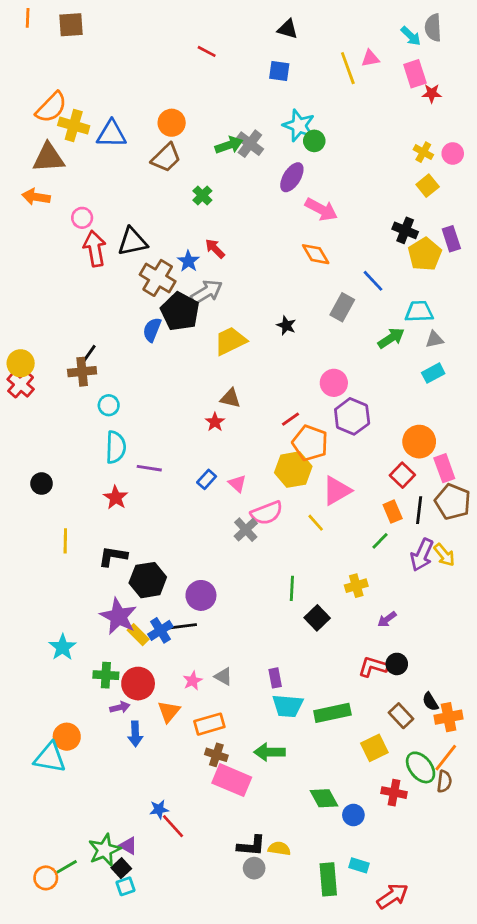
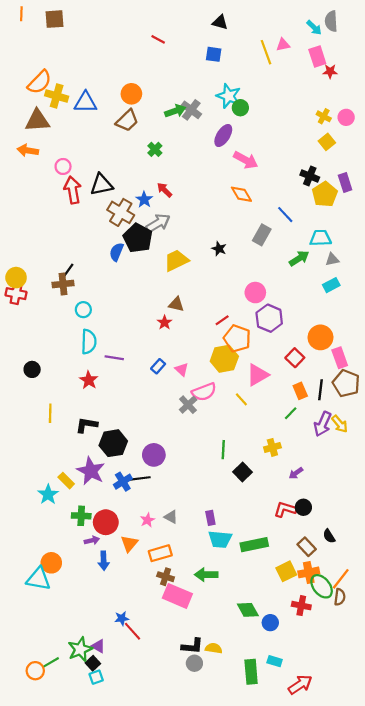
red cross: (21, 384) -> (16, 294), turned -30
red square: (402, 475) -> (295, 358), moved
yellow rectangle: (138, 635) -> (66, 481), moved
orange cross: (449, 717) -> (309, 572), moved

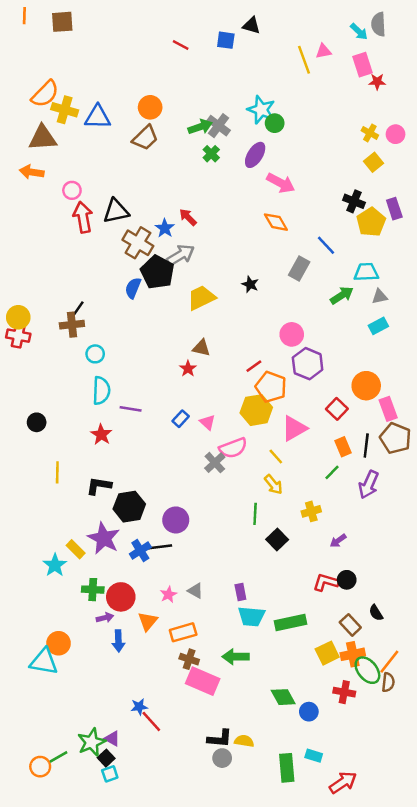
blue square: (214, 54) -> (226, 40), moved
green cross: (155, 149) -> (211, 154), moved
yellow arrow: (340, 424) -> (273, 485), moved

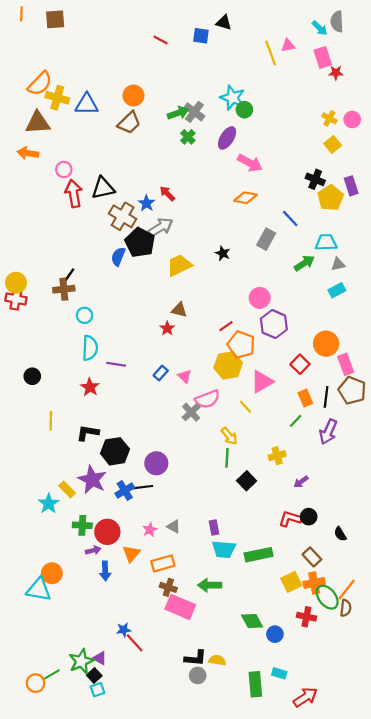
orange diamond: (276, 222) -> (246, 198), turned -50
yellow arrow: (273, 485) -> (229, 436), moved
black semicircle: (376, 613) -> (340, 534), moved

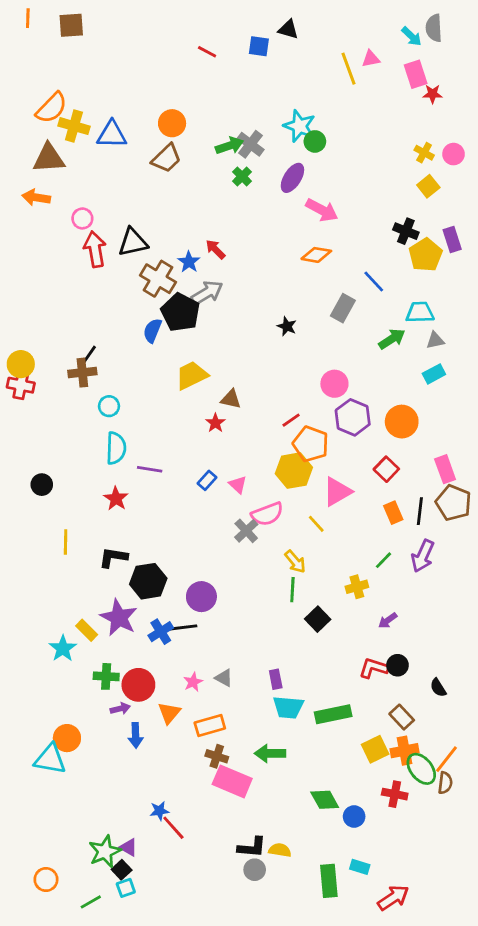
yellow trapezoid: (179, 265) -> (192, 375), moved
orange circle: (326, 344) -> (402, 422), moved
green line: (296, 421) -> (383, 560), moved
green line: (52, 674) -> (91, 902), moved

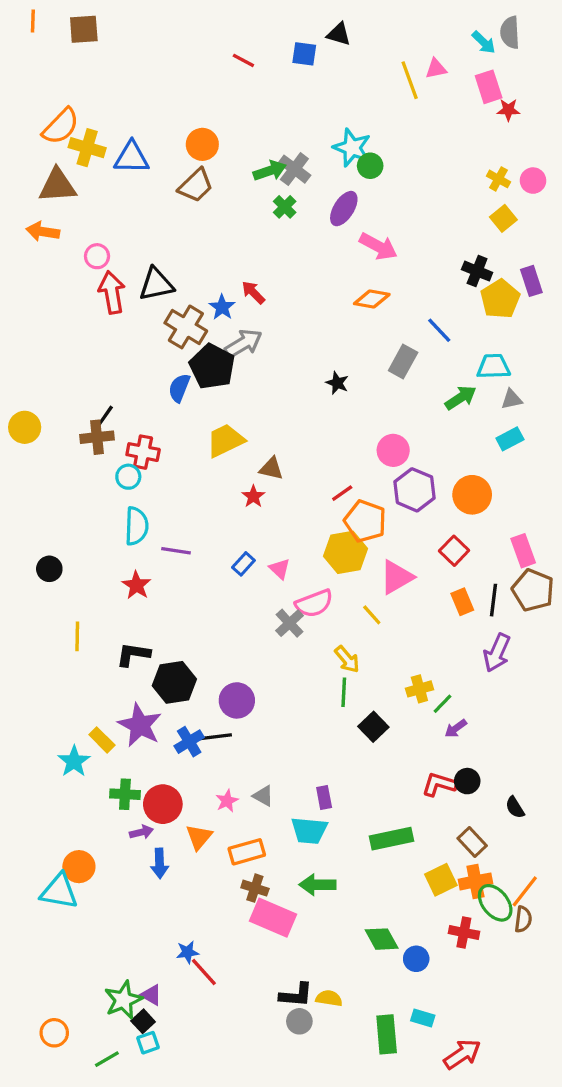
red cross: (21, 385) -> (143, 452), moved
green line: (383, 560) -> (443, 704), moved
cyan trapezoid: (288, 707) -> (309, 830), moved

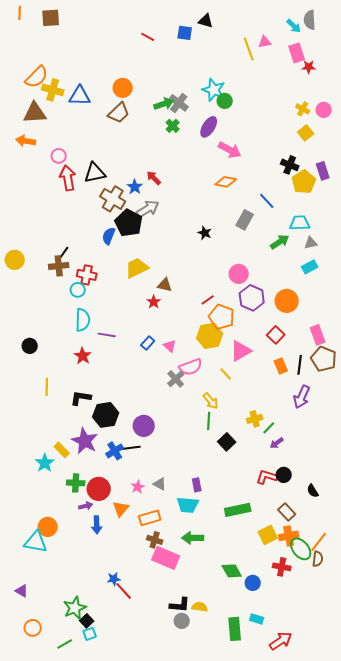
purple triangle: (151, 995) -> (22, 591), moved

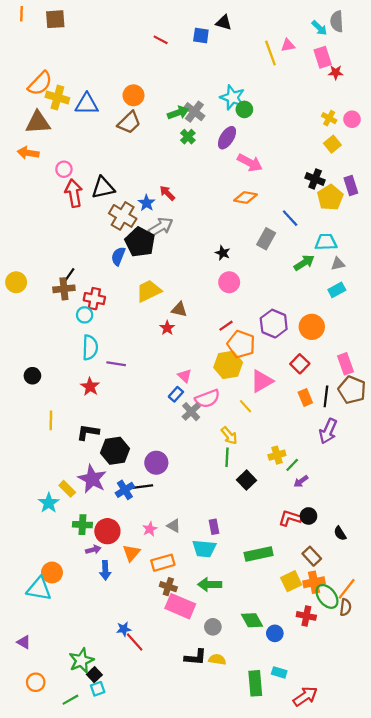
pink circle: (239, 274) -> (229, 282), moved
blue rectangle: (148, 343) -> (176, 394), moved
gray circle: (182, 621) -> (213, 627), moved

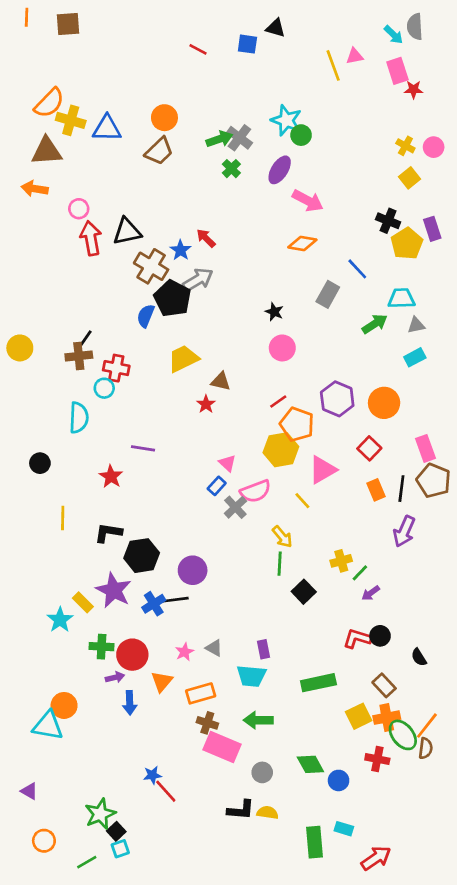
cyan semicircle: (90, 347) -> (79, 418), moved

